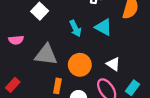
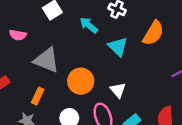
cyan arrow: (75, 28) -> (89, 25), moved, turned 140
orange rectangle: (57, 86) -> (38, 96), moved

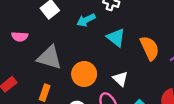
cyan arrow: (89, 25) -> (86, 20), turned -60
orange semicircle: (153, 33) -> (150, 48), moved, turned -50

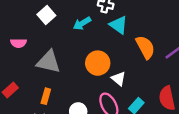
cyan triangle: (116, 38) -> (119, 25), moved
orange circle: (84, 74) -> (98, 63), moved

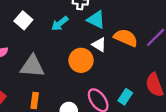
orange semicircle: (145, 47) -> (126, 38), turned -30
white triangle: (119, 79) -> (99, 45), moved

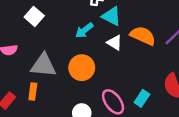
cyan arrow: (60, 23) -> (84, 30), moved
orange circle: (81, 60) -> (82, 68), moved
orange rectangle: (35, 101) -> (33, 91), moved

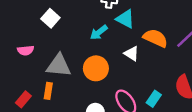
white triangle: (115, 43) -> (132, 54), moved

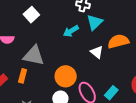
cyan triangle: (125, 19) -> (95, 22), turned 42
orange semicircle: (155, 38) -> (118, 41), turned -45
orange circle: (96, 68) -> (66, 76), moved

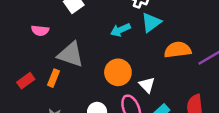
white triangle: (97, 52) -> (147, 85), moved
orange circle: (66, 76) -> (118, 72), moved

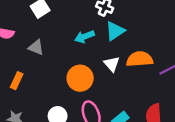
gray triangle: (71, 54) -> (36, 47), moved, size x0.6
white triangle: (147, 85) -> (112, 64), moved

